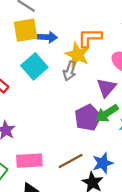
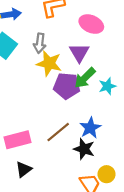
yellow star: (77, 55) -> (49, 63), moved
purple pentagon: (88, 118) -> (67, 86), turned -30

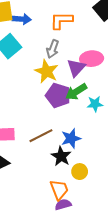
pink ellipse: (91, 24) -> (92, 59), moved, turned -40
gray arrow: (40, 43) -> (53, 49), moved
yellow circle: (107, 174) -> (80, 172), moved

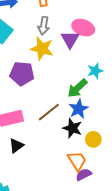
pink ellipse: (92, 59) -> (83, 28), turned 35
green arrow: (76, 92) -> (77, 88), moved
purple pentagon: (58, 95) -> (22, 74), moved

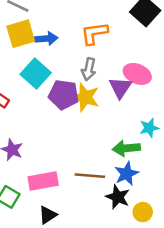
purple pentagon: (22, 74) -> (64, 95), moved
green arrow: (77, 88) -> (126, 148), turned 35
brown line: (49, 112) -> (90, 176), turned 40

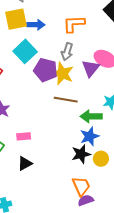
brown line: (90, 176) -> (66, 100), moved
pink rectangle: (43, 181) -> (24, 136), size x0.6
black star: (118, 197) -> (81, 154), turned 30
yellow circle: (143, 212) -> (101, 159), moved

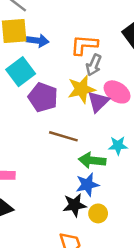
gray arrow: (67, 52) -> (94, 65), moved
yellow star: (62, 74) -> (81, 89), moved, turned 30

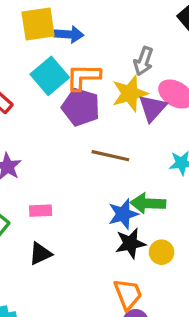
orange L-shape: (84, 45) -> (83, 77), moved
green arrow: (92, 160) -> (148, 203), moved
blue star: (87, 185) -> (123, 214), moved

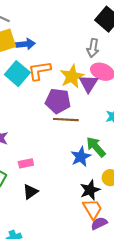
gray arrow: (143, 61) -> (93, 48), moved
purple pentagon: (81, 107) -> (58, 101), moved
green arrow: (148, 203) -> (96, 147), turned 55
black star: (130, 243) -> (90, 190), moved

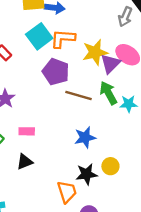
gray arrow: (93, 48) -> (125, 17), moved
purple pentagon: (58, 101) -> (56, 72), moved
green arrow: (96, 147) -> (109, 93), moved
orange trapezoid: (93, 209) -> (67, 192), moved

